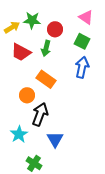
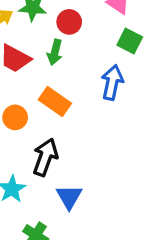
green square: (82, 41) -> (130, 41), moved
orange circle: (27, 95) -> (15, 117), moved

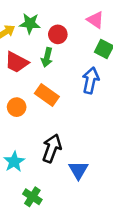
black arrow: (45, 157) -> (52, 148), moved
blue triangle: (69, 197) -> (78, 170), moved

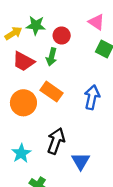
blue arrow: (91, 80) -> (92, 97), moved
orange circle: (17, 107) -> (23, 103), size x1.5

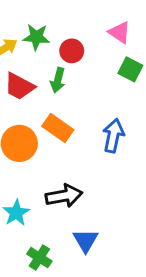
black arrow: (56, 141) -> (64, 196), turned 60
blue triangle: (81, 161) -> (86, 241), moved

